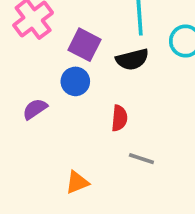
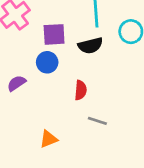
purple square: (84, 45) -> (54, 34), turned -30

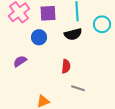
purple square: (54, 34) -> (48, 13), moved
blue circle: (47, 62) -> (39, 37), moved

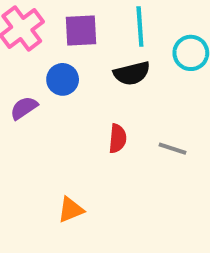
purple semicircle: (20, 61) -> (24, 108), moved
gray line: (78, 88) -> (173, 149), moved

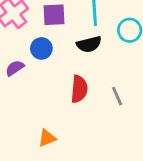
red semicircle: (118, 138) -> (79, 89), size x1.4
gray line: (173, 149) -> (117, 96), turned 48

